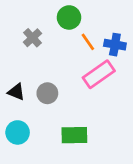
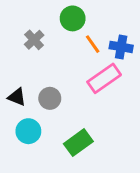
cyan circle: (18, 132) -> (28, 131), moved
green rectangle: (74, 135) -> (78, 143), turned -35

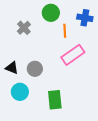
orange line: (93, 44) -> (65, 31), turned 32
blue cross: (121, 47) -> (85, 18), moved
green rectangle: (78, 143) -> (55, 100), turned -60

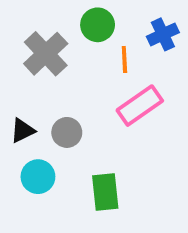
blue cross: (85, 18) -> (163, 34), turned -35
gray cross: (24, 28) -> (46, 54), size x1.6
black triangle: (12, 68) -> (23, 131), turned -48

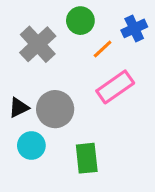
orange line: (124, 59) -> (103, 49), turned 50
gray circle: (67, 132) -> (55, 109), size x1.5

